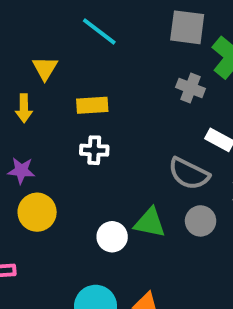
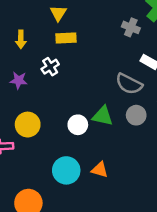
yellow triangle: (45, 68) -> (58, 13), moved
white cross: (94, 150) -> (50, 67), moved, turned -36
yellow circle: (37, 212) -> (28, 125), moved

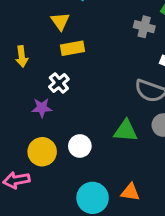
purple star: (19, 80) -> (42, 108), moved
white circle: (78, 125) -> (80, 146), moved

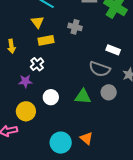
gray cross: (144, 27) -> (75, 27), moved
white circle: (80, 146) -> (51, 97), moved
orange triangle: (130, 192) -> (86, 138), turned 32

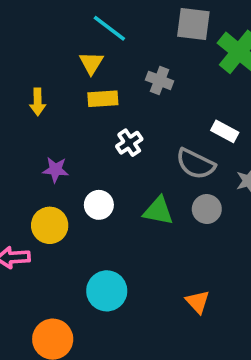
white cross: (37, 64) -> (129, 143), moved
orange triangle: (86, 138) -> (198, 302), moved

